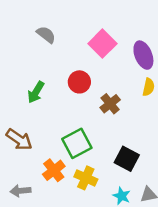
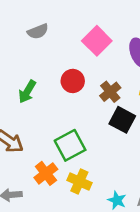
gray semicircle: (46, 35) -> (38, 31), turned 120
brown cross: (110, 104) -> (110, 92), moved
black square: (127, 159) -> (122, 120), moved

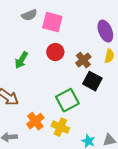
pink square: (97, 41) -> (52, 22), moved, turned -30
green square: (70, 145) -> (67, 100), moved

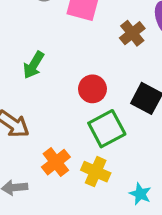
red circle: (55, 52) -> (92, 89), moved
brown cross: (83, 60) -> (132, 33), moved

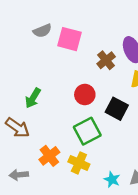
green arrow: (34, 65) -> (33, 98), moved
red circle: (92, 89) -> (85, 95), moved

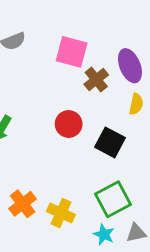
pink square: (69, 39) -> (72, 52), moved
green square: (87, 131) -> (113, 199), moved

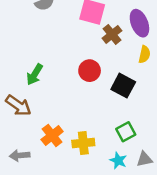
green square: (113, 199) -> (126, 132), size x0.7
yellow cross: (61, 213) -> (83, 143), turned -30

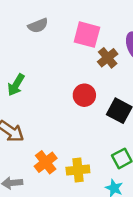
green arrow: (35, 74) -> (16, 85), moved

